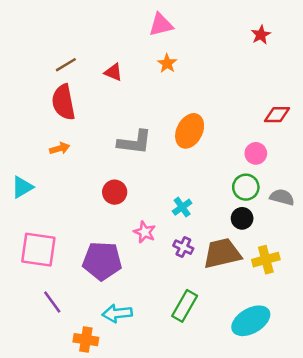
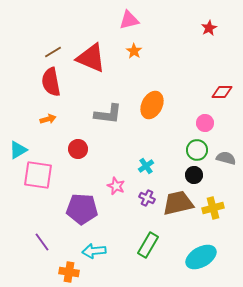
red triangle: (113, 72) -> (91, 58), size x2.0
red circle: (115, 192) -> (78, 149), moved
pink square: (38, 250) -> (38, 175), moved

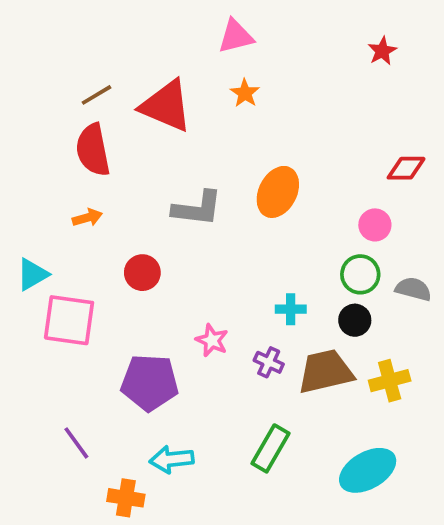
cyan cross: (146, 166) -> (291, 309), moved, turned 35

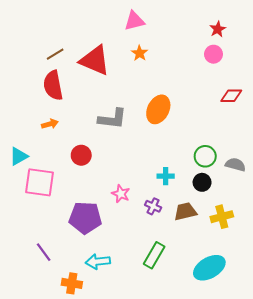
pink circle: (375, 225) -> (213, 54), moved
brown trapezoid: (325, 371) -> (185, 211), size x0.7

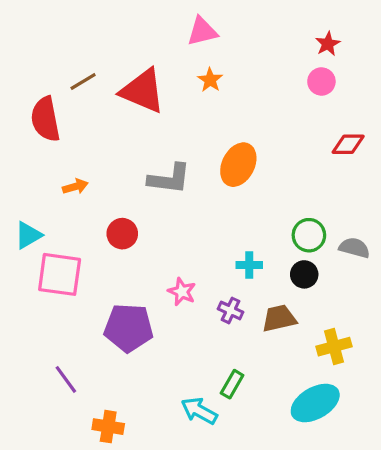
red semicircle: (53, 85) -> (45, 119), moved
yellow cross: (222, 217) -> (334, 347), moved
green rectangle: (154, 255) -> (232, 384), size x0.7
cyan arrow: (98, 262) -> (199, 411), moved, turned 35

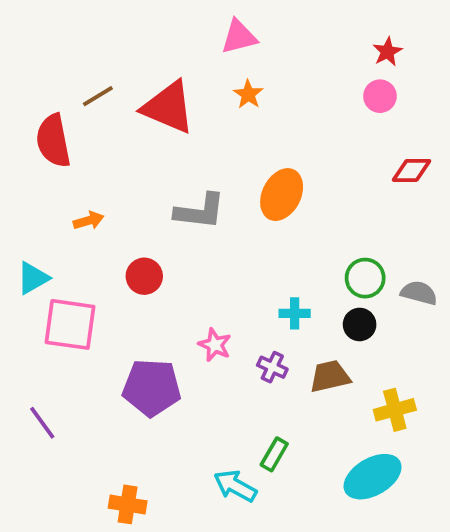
purple line: (66, 379) -> (42, 423), moved

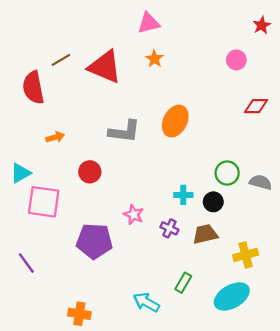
red star: (387, 52) -> (262, 25), moved
black circle: (360, 324) -> (213, 202), moved
green rectangle: (274, 454) -> (183, 283), moved

